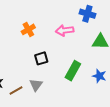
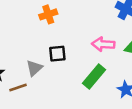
pink arrow: (65, 30) -> (103, 44), moved
gray triangle: (36, 85) -> (34, 68), moved

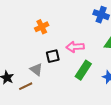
pink arrow: (103, 44) -> (75, 47), moved
gray triangle: (34, 68) -> (36, 70), turned -32

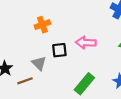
orange cross: (42, 27) -> (42, 25), moved
green rectangle: (83, 70) -> (84, 84), moved

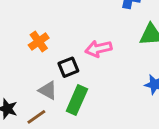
green rectangle: (84, 84) -> (77, 100), moved

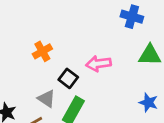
black square: (68, 67) -> (68, 78), turned -36

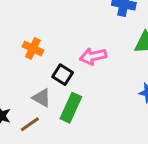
orange cross: (42, 51) -> (33, 48), turned -30

